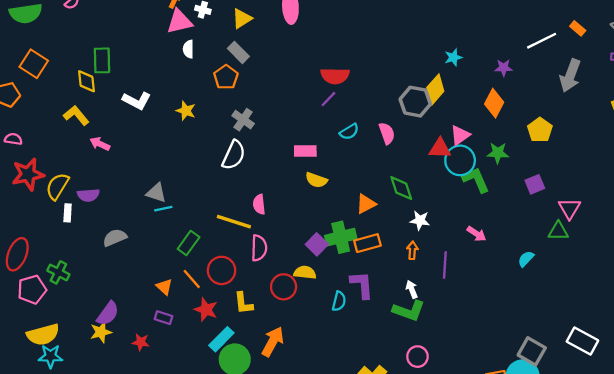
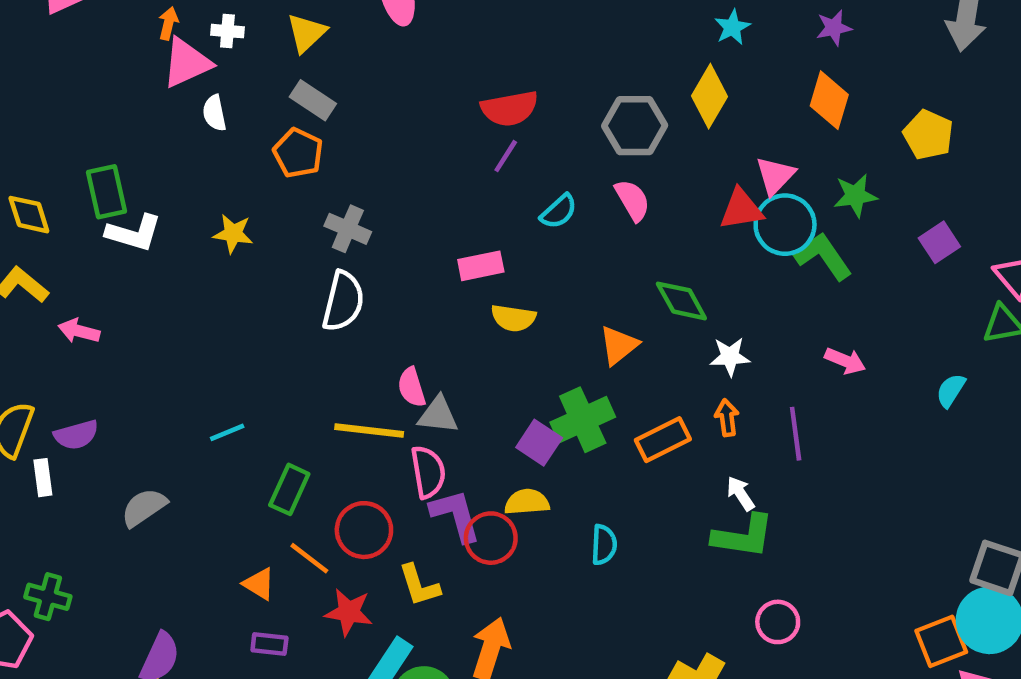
green rectangle: (102, 60) -> (107, 192), moved
gray hexagon: (415, 102) -> (635, 126), moved
gray triangle: (156, 193) -> (438, 415), moved
orange rectangle: (367, 243) -> (663, 440), moved
purple L-shape: (362, 285) -> (456, 515), moved

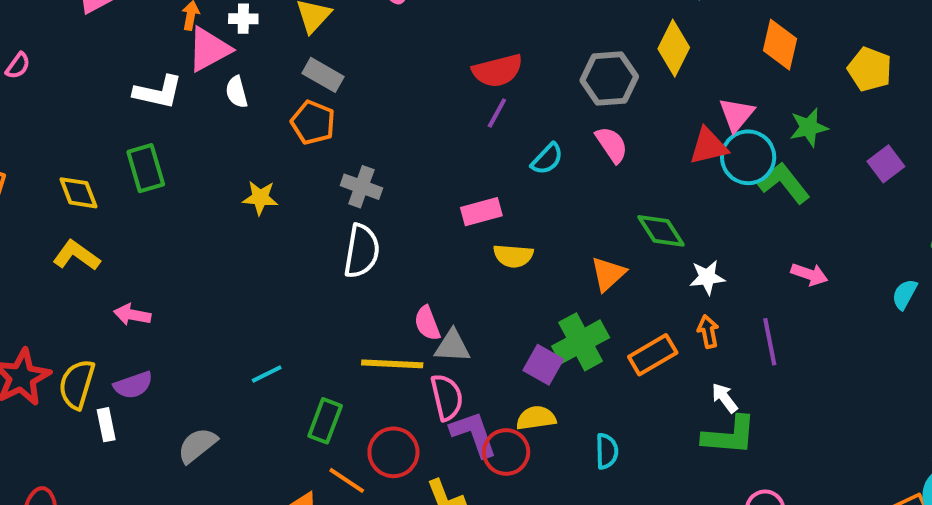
white L-shape: (134, 233) -> (158, 92), moved
pink arrow: (79, 331) -> (132, 315), moved

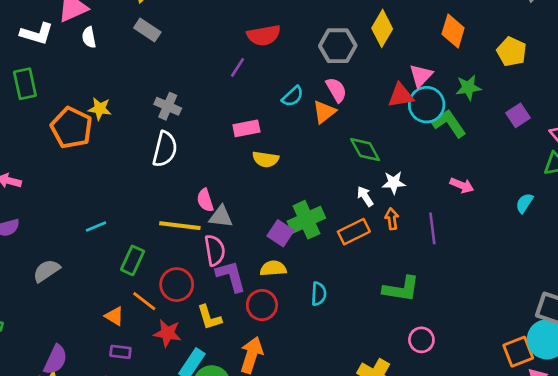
purple line: (497, 113) -> (238, 67), moved
orange pentagon: (313, 122) -> (72, 128), moved, size x1.4
orange triangle: (608, 274) -> (324, 112), moved
white arrow: (725, 398) -> (365, 196), moved
red circle: (506, 452) -> (262, 305), moved

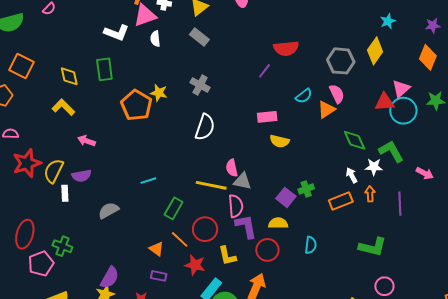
gray cross: (168, 106) -> (200, 85), moved
green L-shape: (449, 123) -> (391, 151), moved
green cross: (306, 220) -> (306, 189), size x0.6

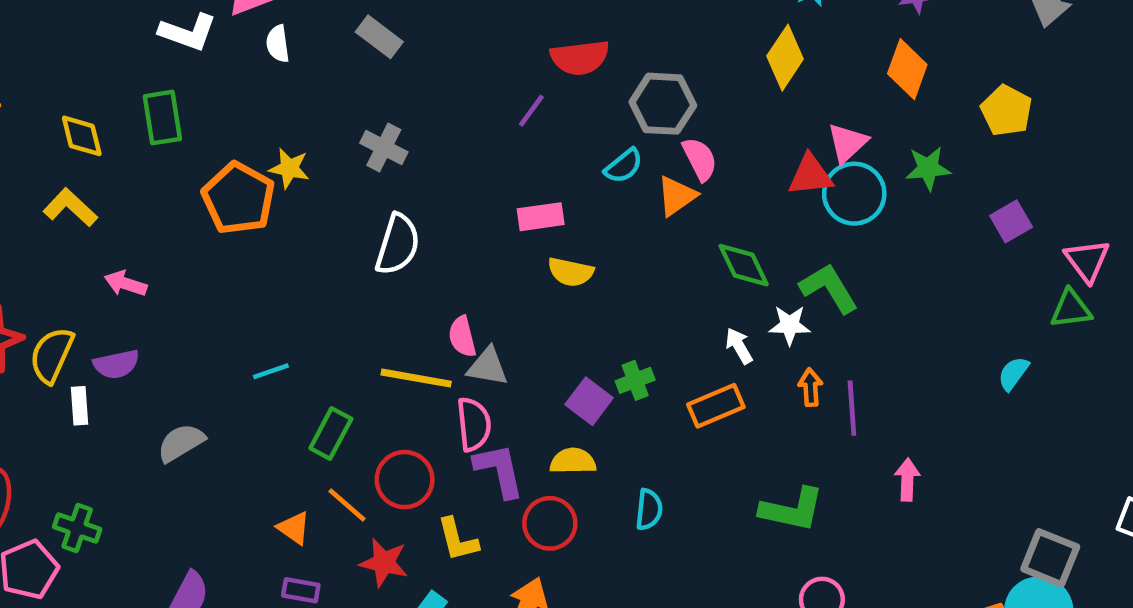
gray hexagon: (341, 61) -> (663, 104), moved
pink arrow: (425, 173) -> (907, 480), moved, turned -114
orange arrow: (370, 194) -> (810, 387), moved

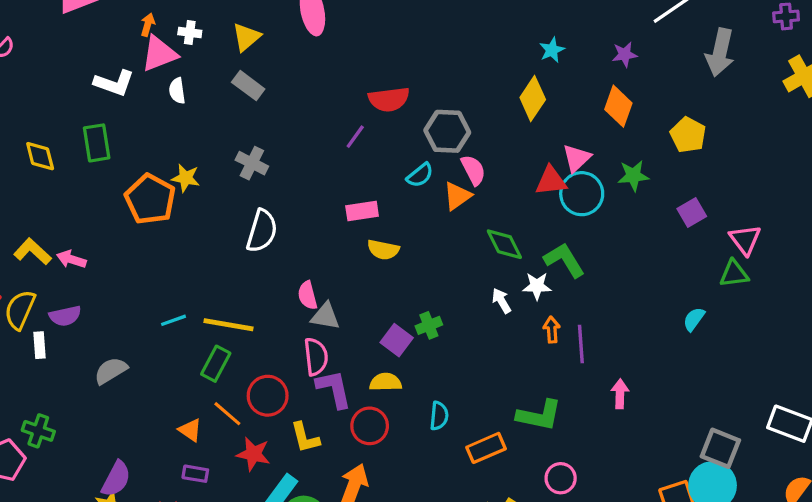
yellow L-shape: (70, 207) -> (33, 252), moved
yellow line: (416, 378) -> (228, 325), moved
orange rectangle: (716, 406) -> (486, 448), moved

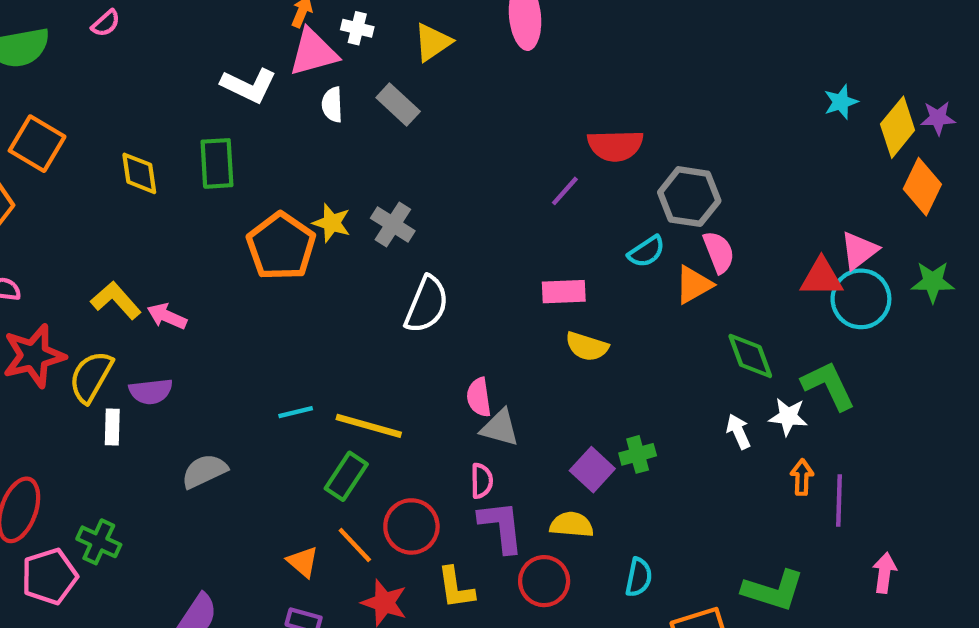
gray rectangle: (248, 86) -> (398, 104), moved
yellow diamond: (533, 99) -> (898, 127), moved
gray cross: (252, 163) -> (393, 224), moved
pink semicircle: (316, 357) -> (482, 481), size x0.7

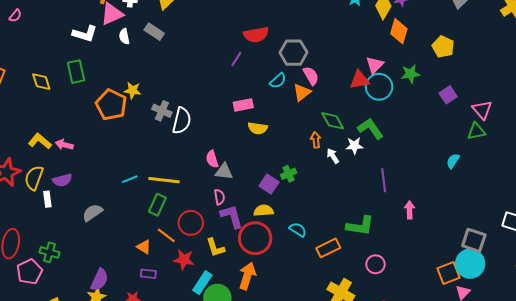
gray cross: (393, 224) -> (162, 111), moved
orange arrow: (802, 477) -> (316, 140), moved
cyan semicircle: (639, 577) -> (298, 230), turned -60
red circle: (544, 581) -> (255, 238), size x1.4

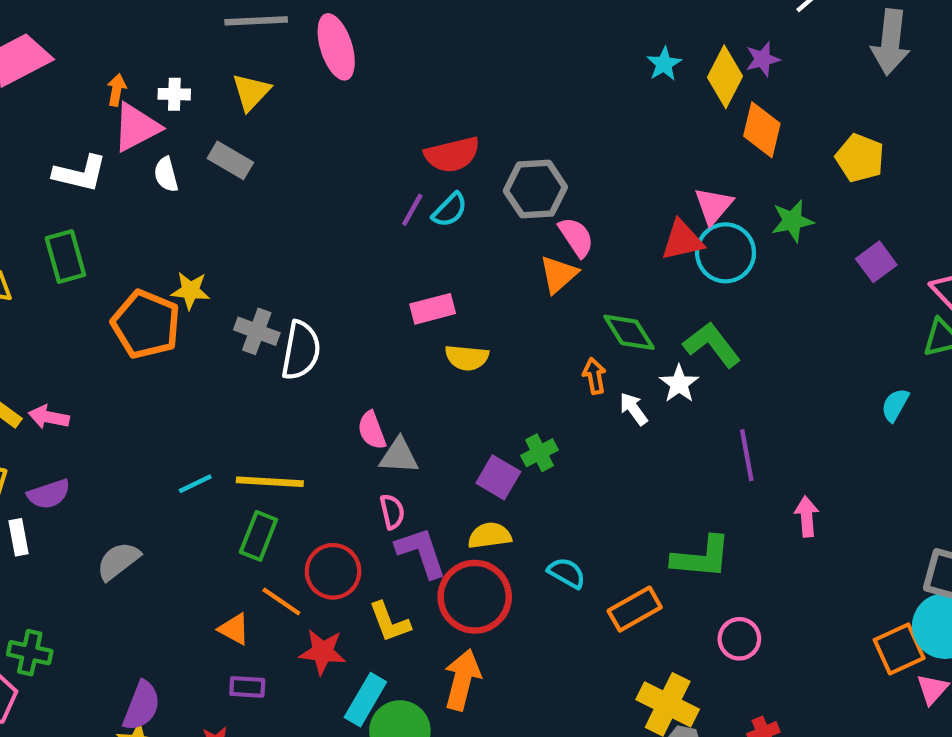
cyan semicircle: (278, 81) -> (450, 210), moved
white star: (354, 146) -> (679, 384), turned -30

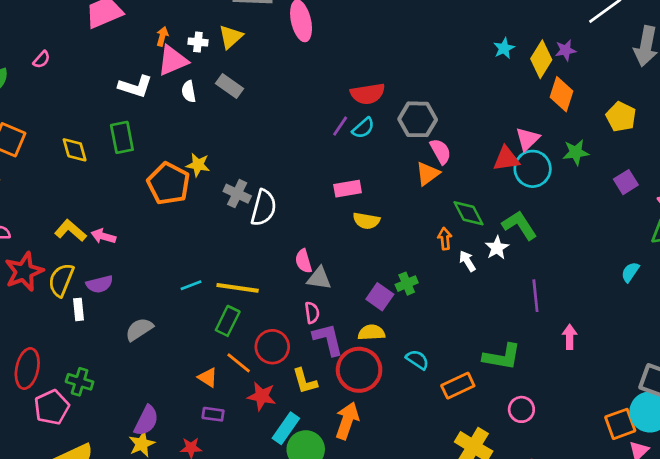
yellow triangle: (251, 92) -> (231, 37), moved

